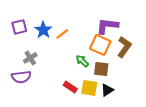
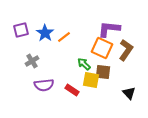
purple semicircle: (21, 77) -> (44, 85), moved
yellow square: (89, 88) -> (91, 80), moved
black triangle: (107, 90) -> (129, 93), moved, turned -40

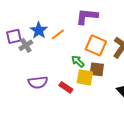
purple L-shape: (109, 29) -> (87, 16), moved
purple square: (21, 30) -> (14, 36), moved
gray cross: (32, 61) -> (26, 45), moved

